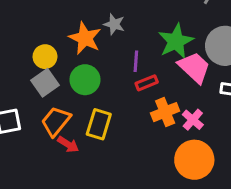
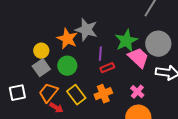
gray star: (114, 24) -> (86, 30), size x1.6
orange cross: (165, 112) -> (103, 94), moved
yellow rectangle: (99, 124) -> (76, 95), turned -54

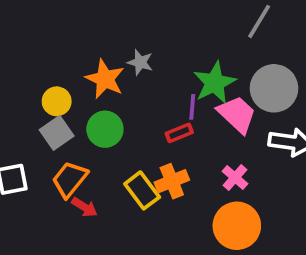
gray star: (86, 30) -> (140, 62), size x0.6
purple line: (100, 54) -> (192, 107), moved
yellow rectangle: (76, 95) -> (142, 190), moved

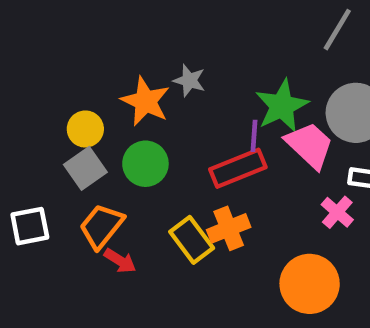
red rectangle: (179, 133) -> (238, 168), size x1.6
pink cross: (235, 177) -> (337, 212), moved

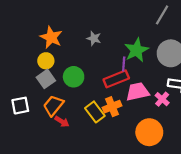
orange star: (145, 101) -> (51, 37), moved
pink trapezoid: (310, 145) -> (138, 92), moved, turned -55

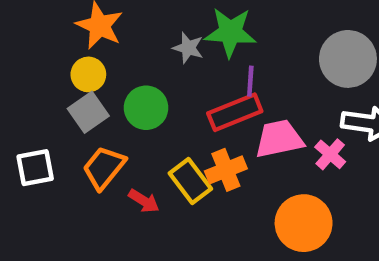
gray star: (94, 38) -> (188, 48), moved
green star: (136, 50) -> (230, 32), moved, turned 30
red arrow: (62, 122) -> (144, 201), moved

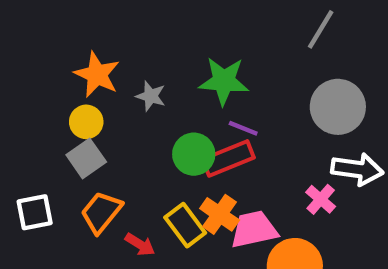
gray star: (188, 48) -> (151, 96), moved
purple line: (250, 81) -> (243, 128), turned -72
green circle: (146, 108) -> (194, 154), moved
pink trapezoid: (279, 139) -> (254, 229), moved
orange cross: (226, 170) -> (220, 214), turned -33

